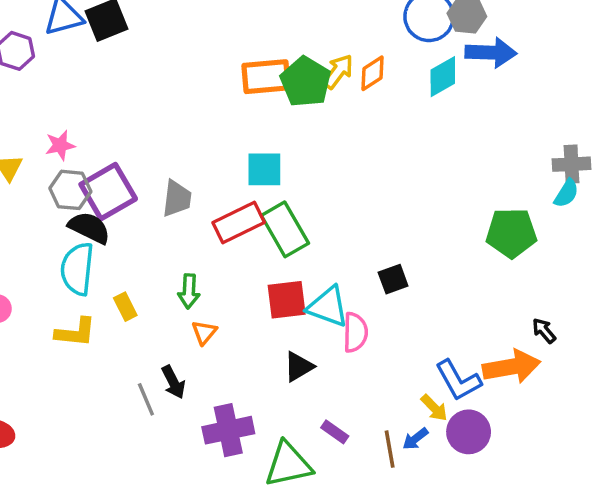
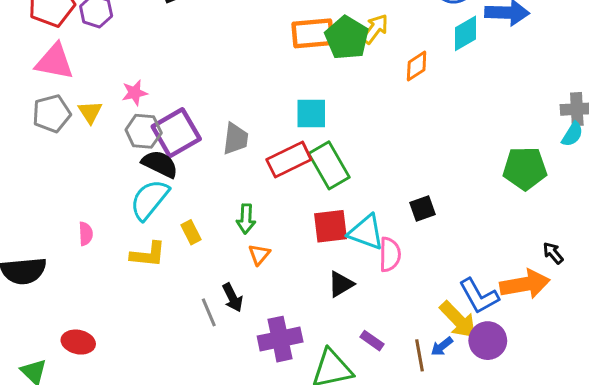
orange diamond: (372, 73) -> (417, 66), moved
cyan semicircle: (77, 269) -> (149, 200), turned 33
yellow arrow: (434, 408) -> (458, 320), size x1.6

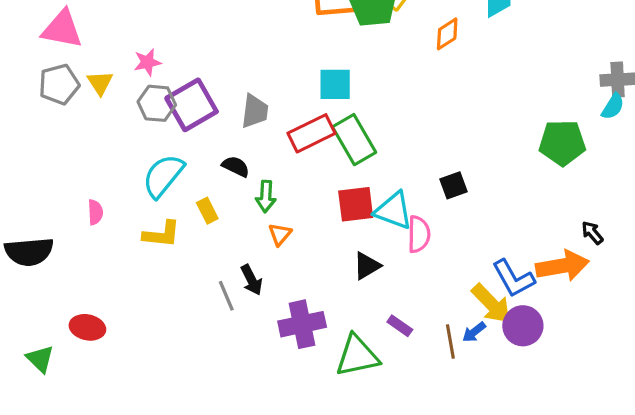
black semicircle: (160, 164) -> (236, 166), moved, size x0.7

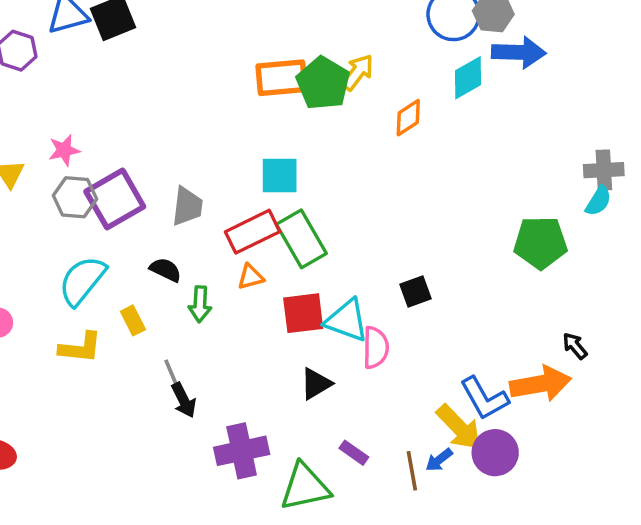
orange triangle: (280, 234) -> (251, 277), moved, turned 35
gray line: (226, 296) -> (173, 377), moved

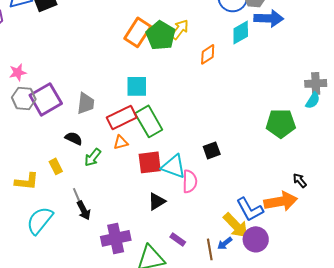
orange rectangle: (281, 78) -> (138, 32), turned -52
cyan semicircle: (82, 281) -> (40, 220), moved
green arrow: (200, 304) -> (93, 157), turned 36

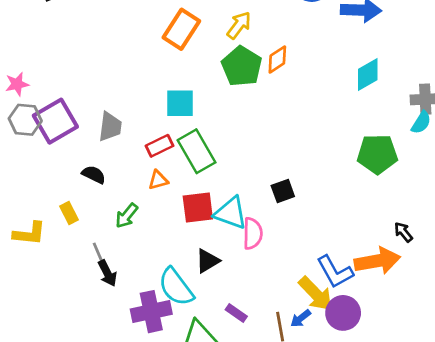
cyan diamond: (241, 32) -> (368, 75), moved
green pentagon: (161, 35) -> (242, 66), moved
red rectangle: (122, 117) -> (159, 146), size x0.7
green arrow: (93, 157) -> (127, 216), moved
cyan semicircle: (40, 220) -> (176, 287), moved, turned -76

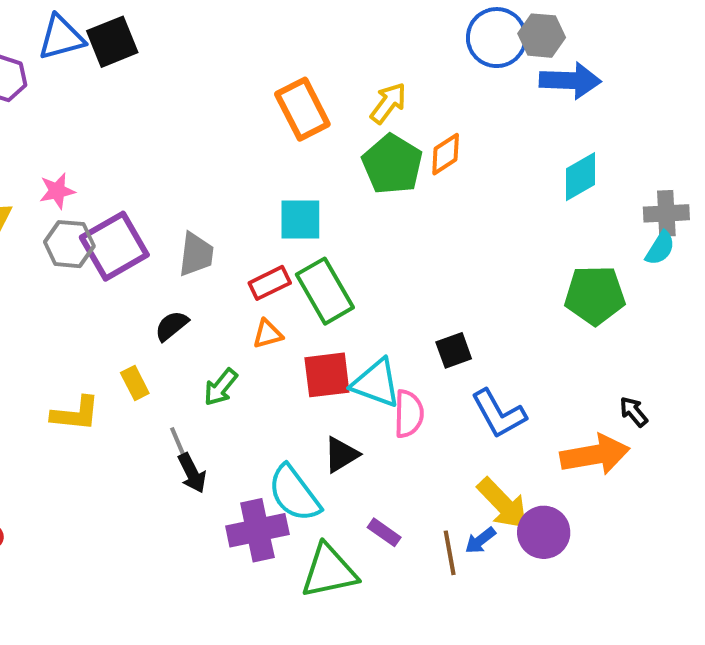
orange rectangle: (181, 29) -> (302, 109), turned -60
black semicircle: (94, 175) -> (172, 326), turned -65
blue L-shape: (335, 272) -> (499, 414), moved

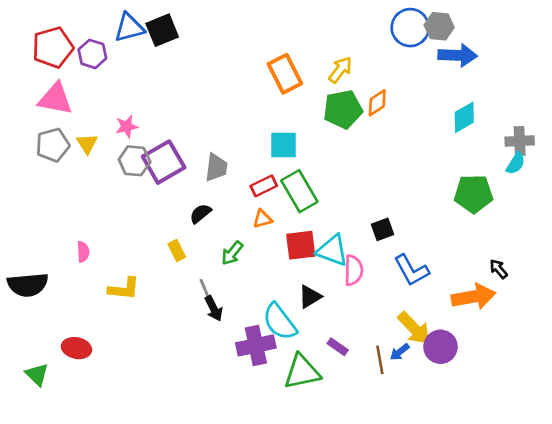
green pentagon: (392, 164) -> (343, 109), turned 30
yellow L-shape: (75, 414) -> (124, 289), moved

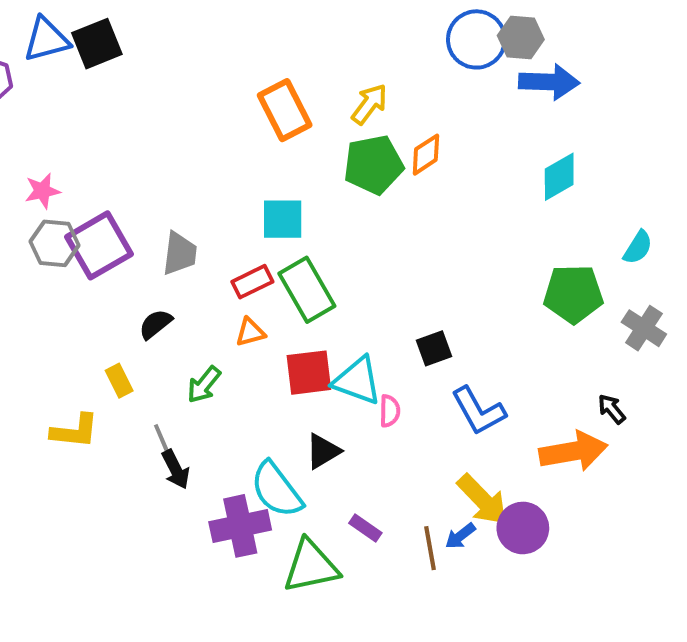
gray cross: (520, 141) -> (644, 328), moved, turned 36
pink semicircle: (353, 270) -> (390, 411), size x0.7
yellow L-shape: (124, 289) -> (75, 431), moved

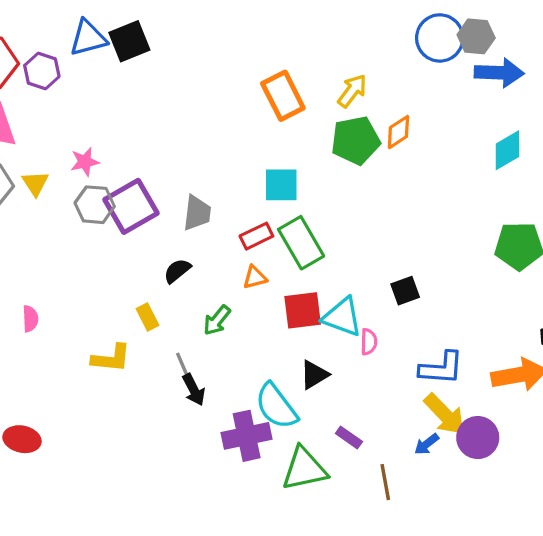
blue L-shape: (478, 411) -> (441, 368), moved, turned -57
brown line: (430, 548) -> (385, 482), moved

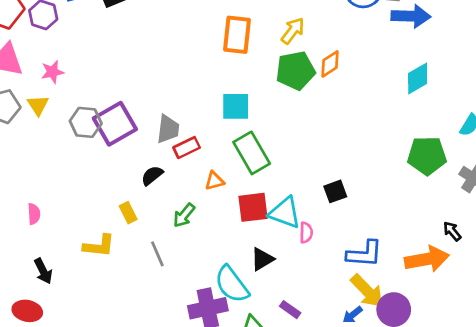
orange rectangle: (283, 96) -> (237, 35), turned 33
pink star: (85, 162) -> (52, 72), moved
red rectangle: (256, 236) -> (187, 148), moved
black arrow: (194, 390) -> (43, 271), moved

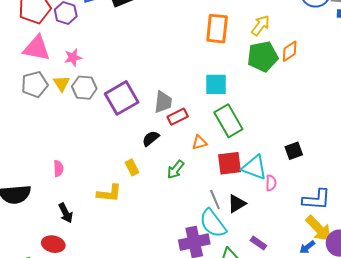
gray hexagon: (86, 122) -> (84, 88), moved
gray line: (157, 254) -> (215, 200), moved

